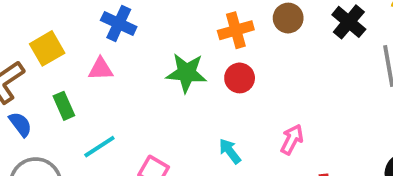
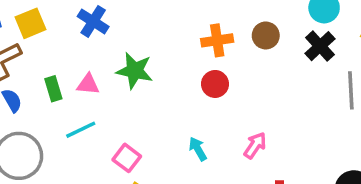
blue cross: (119, 24) -> (93, 21), moved
yellow square: (47, 48) -> (31, 23), moved
pink triangle: (101, 69) -> (88, 84), moved
green star: (186, 73) -> (135, 71), moved

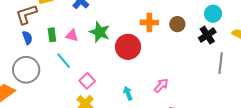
red circle: (215, 84) -> (128, 47), moved, size x1.6
cyan line: (81, 130) -> (64, 61), turned 66
cyan arrow: (198, 149) -> (128, 93), moved

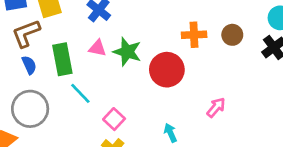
green rectangle: (52, 35) -> (62, 59), size x1.6
pink triangle: (72, 35) -> (97, 48), moved
pink arrow: (161, 86) -> (216, 107), moved

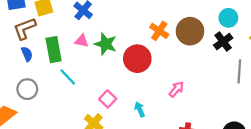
orange cross: (194, 35) -> (159, 31), turned 36
brown circle: (232, 35) -> (190, 31), size x1.6
gray circle: (30, 109) -> (27, 89), size x0.7
pink square: (114, 119) -> (108, 99), moved

